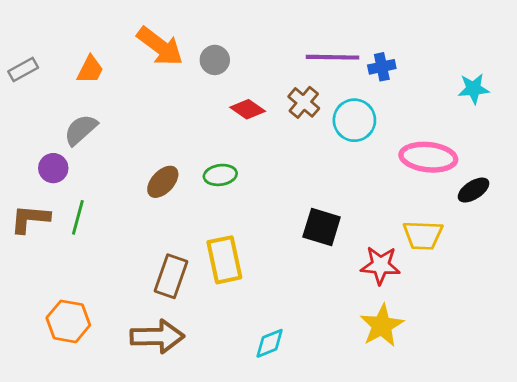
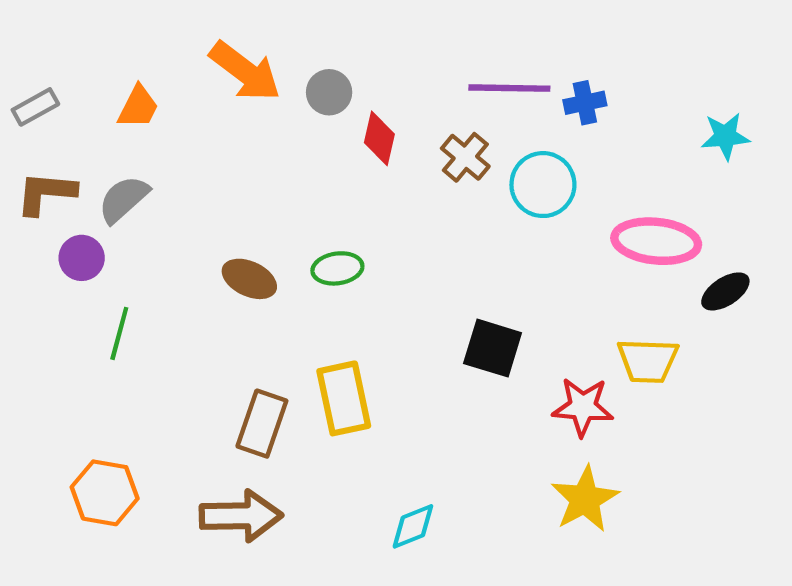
red diamond: (248, 109) -> (379, 138), moved, turned 68
brown ellipse: (163, 182) -> (249, 279), turned 72
brown L-shape: (30, 219) -> (46, 193), moved

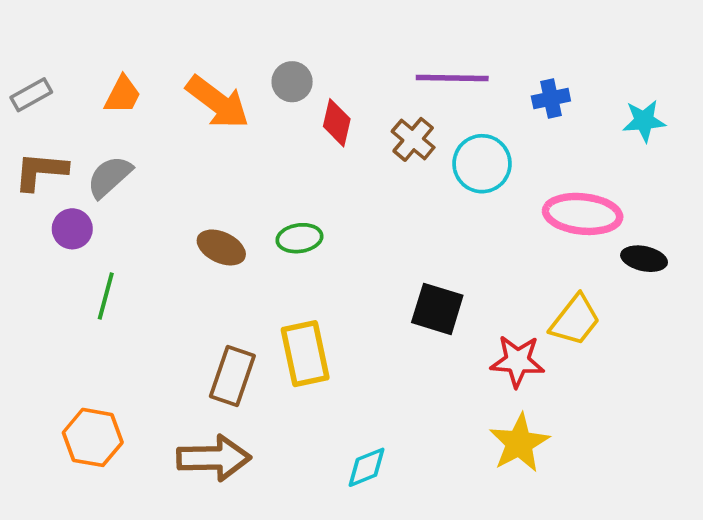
orange arrow: (245, 71) -> (218, 102), moved
blue cross: (585, 103) -> (551, 98), moved
black ellipse: (725, 291) -> (644, 259), turned 45
yellow trapezoid: (648, 361) -> (575, 320), turned -54

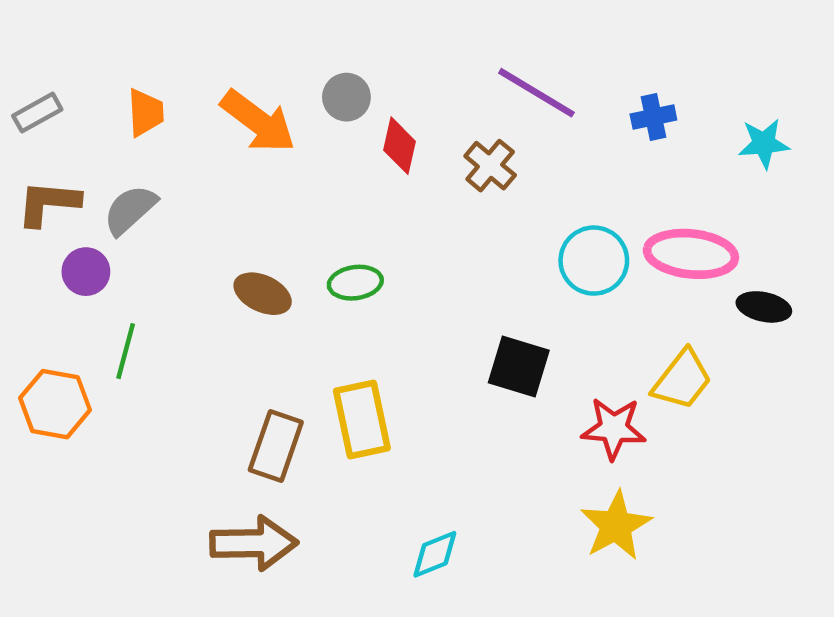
purple line: (452, 78) -> (536, 93), turned 30
orange trapezoid: (123, 95) -> (146, 113), turned -30
cyan circle: (482, 164) -> (594, 261), moved
orange hexagon: (93, 437) -> (55, 404), moved

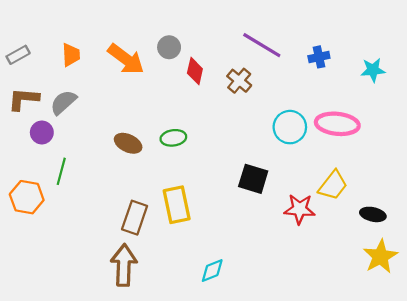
black ellipse: (764, 307) -> (373, 214), moved
yellow star: (616, 526) -> (380, 256), moved
brown arrow: (254, 543) -> (124, 265), turned -87

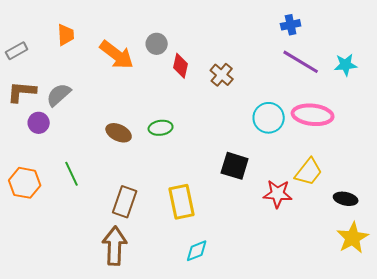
purple line: (262, 45) -> (301, 62), moved
orange trapezoid: (71, 55) -> (66, 35), moved
blue cross: (319, 57) -> (291, 25), moved
green line: (61, 171) -> (72, 174), moved, turned -40
yellow rectangle: (177, 205) -> (182, 202), moved

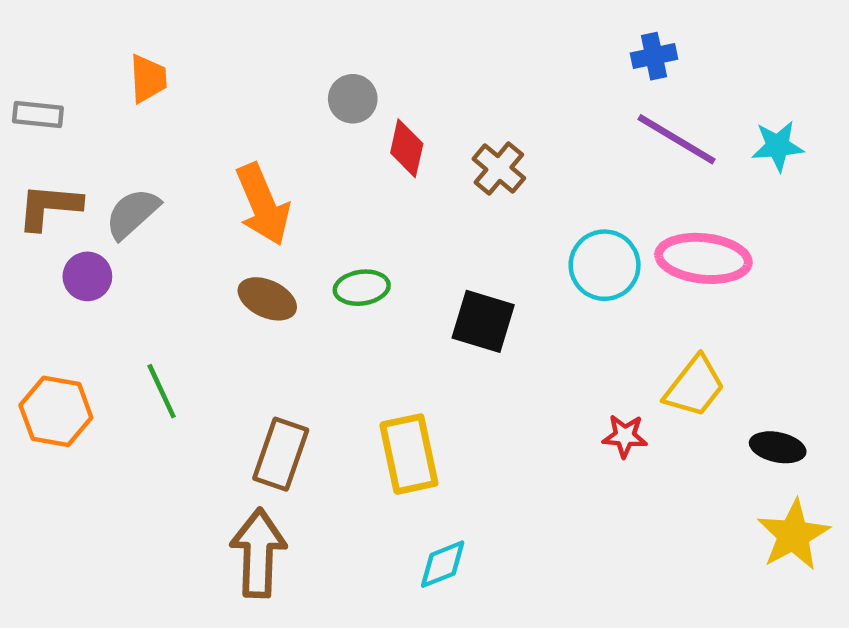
gray rectangle: (17, 51) -> (38, 115), turned 35
orange arrow: (117, 55) -> (263, 204), moved, turned 30
black square: (235, 166) -> (483, 321), moved
red star: (278, 194) -> (625, 436), size x0.7

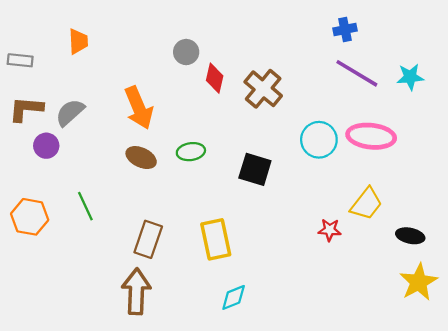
brown cross: (499, 168) -> (263, 89), size x1.4

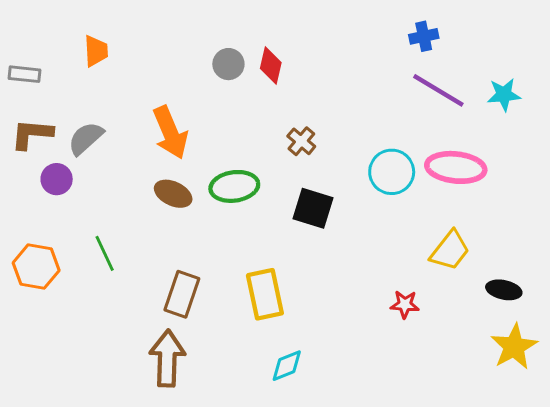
red diamond: (215, 78) -> (271, 65), moved
brown cross: (263, 89) -> (301, 141), moved, size x0.6
green ellipse: (191, 152) -> (234, 186), size x1.4
red star: (330, 230) -> (405, 304), moved

